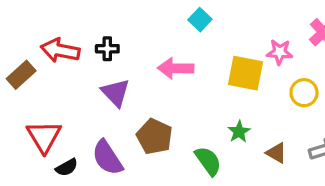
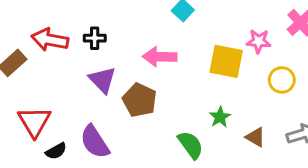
brown pentagon: (154, 137) -> (140, 100), moved

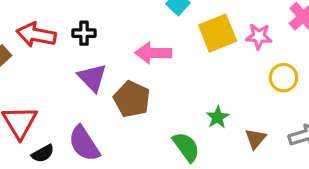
yellow square: (226, 61) -> (218, 33), moved, turned -33
brown triangle: (256, 137) -> (255, 139), turned 40

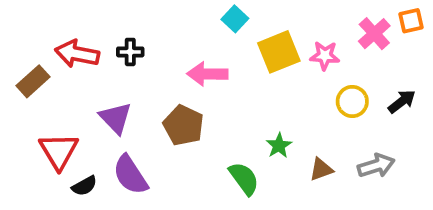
purple triangle: (92, 78) -> (116, 118), moved
brown triangle: (255, 139) -> (321, 169), turned 30

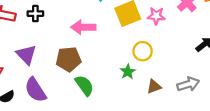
yellow circle: (352, 101) -> (143, 51), moved
brown pentagon: (183, 125) -> (68, 59), turned -30
green semicircle: (244, 179) -> (84, 85), moved

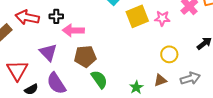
pink arrow: (83, 27) -> (73, 30), moved
yellow circle: (143, 51) -> (169, 54), moved
green star: (128, 72) -> (136, 87), moved

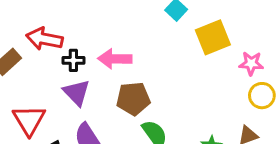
black cross: (56, 16) -> (73, 60), moved
pink star: (162, 18) -> (251, 63), moved

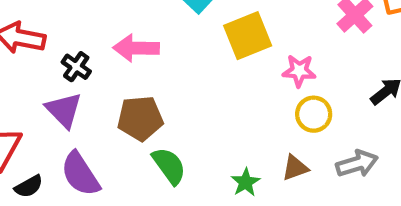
pink arrow: (115, 59) -> (136, 48), moved
black cross: (73, 60) -> (76, 67), moved, turned 35

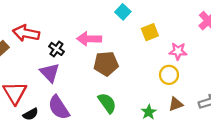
yellow square: (248, 36) -> (150, 32), size x0.7
yellow circle: (314, 114) -> (169, 75), moved
brown pentagon: (140, 118) -> (106, 64), moved

